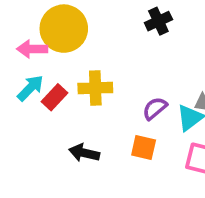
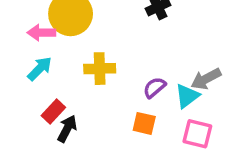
red rectangle: (54, 97) -> (53, 111), moved
black arrow: (84, 153) -> (67, 129), moved, turned 104

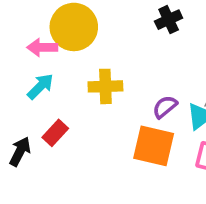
orange square: (144, 123) -> (154, 146), size x1.6
black arrow: (67, 129) -> (20, 151), moved

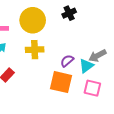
yellow circle: (74, 27) -> (33, 20), moved

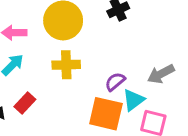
cyan triangle: (86, 66) -> (133, 100), moved

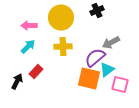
gray arrow: (161, 74) -> (111, 43), moved
purple semicircle: (115, 82) -> (95, 58), size x1.5

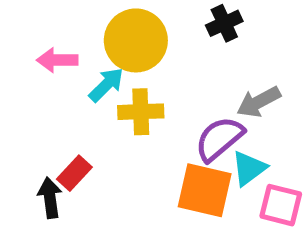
cyan arrow: (28, 47) -> (106, 85), moved
black arrow: (17, 82) -> (50, 198), moved, turned -35

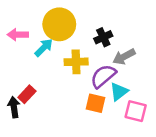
black cross: (224, 23) -> (103, 37), moved
yellow cross: (141, 112) -> (76, 62), moved
orange square: (205, 190) -> (96, 103), size x0.7

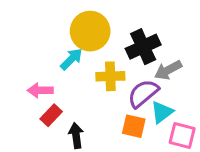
pink arrow: (18, 35) -> (40, 90), moved
black cross: (103, 37) -> (143, 47), size x1.5
black arrow: (14, 107) -> (76, 136), moved

